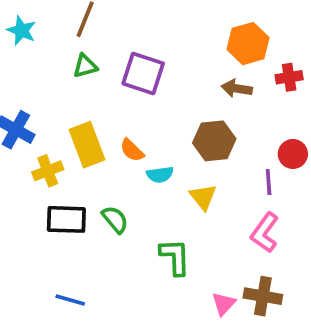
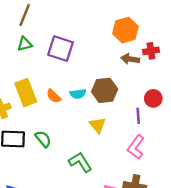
brown arrow: (237, 88) -> (130, 59), moved
cyan semicircle: (160, 175) -> (78, 94), moved
green L-shape: (175, 257) -> (80, 162), turned -30

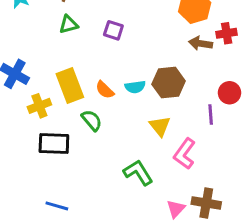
purple square: (61, 49) -> (113, 30), size x0.6
green semicircle: (43, 139) -> (92, 120), moved
pink L-shape: (136, 147) -> (185, 154), moved

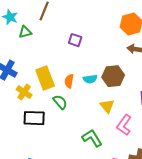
green triangle: (68, 25) -> (25, 32), moved
orange semicircle: (105, 90) -> (69, 81), turned 56
yellow cross: (39, 106) -> (24, 92), turned -35

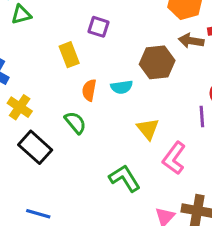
brown hexagon: (113, 76) -> (157, 62), moved
yellow rectangle: (45, 78) -> (69, 55), moved, size x0.7
black rectangle: (34, 118) -> (35, 147), turned 40

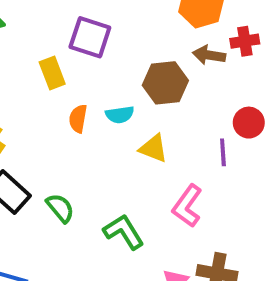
purple square: (98, 27) -> (90, 37), size x1.5
green semicircle: (75, 123) -> (60, 208), moved
yellow triangle: (148, 129) -> (153, 148), moved, turned -30

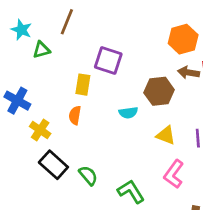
yellow rectangle: (52, 73) -> (83, 85), turned 30
orange semicircle: (78, 119) -> (75, 115), moved
yellow triangle: (153, 148) -> (166, 135), moved

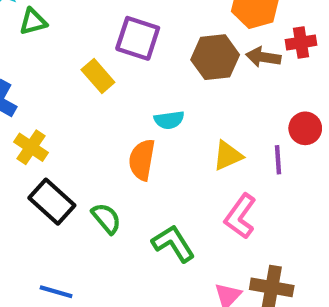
yellow rectangle: (83, 85) -> (98, 76), turned -50
brown hexagon: (159, 91) -> (215, 57), moved
orange semicircle: (75, 115) -> (142, 160), moved, size x1.4
yellow triangle: (166, 135) -> (228, 156), turned -45

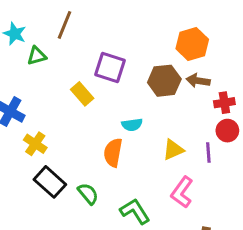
red cross: (301, 42) -> (224, 103), moved

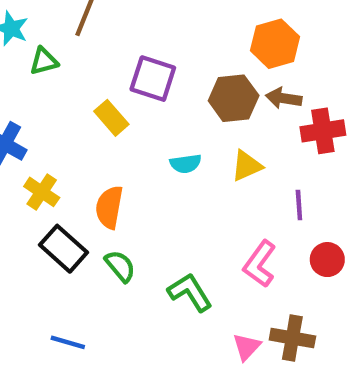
red cross: (224, 103) -> (323, 131), size x1.4
red circle: (227, 131) -> (327, 260), moved
yellow triangle: (173, 150) -> (247, 166), moved
orange semicircle: (113, 153) -> (109, 207), moved

